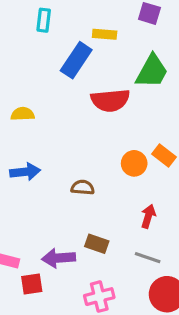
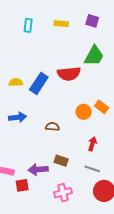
yellow rectangle: (105, 34) -> (61, 24), moved
blue rectangle: (76, 60) -> (39, 83), moved

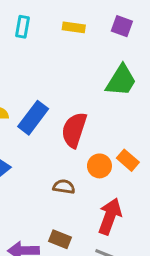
red semicircle: (69, 74) -> (74, 130), moved, turned 110
brown semicircle: (52, 127) -> (64, 187), moved
red arrow: (92, 144) -> (110, 216), size x1.6

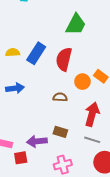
green trapezoid: (121, 80) -> (76, 24), moved

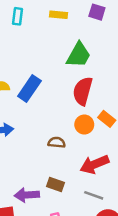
red semicircle: (64, 59) -> (83, 91), moved
red arrow: (92, 114) -> (94, 164), turned -130

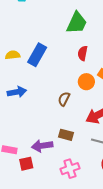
red semicircle: (83, 91) -> (83, 53), size x0.6
brown semicircle: (57, 142) -> (64, 99), turned -64

